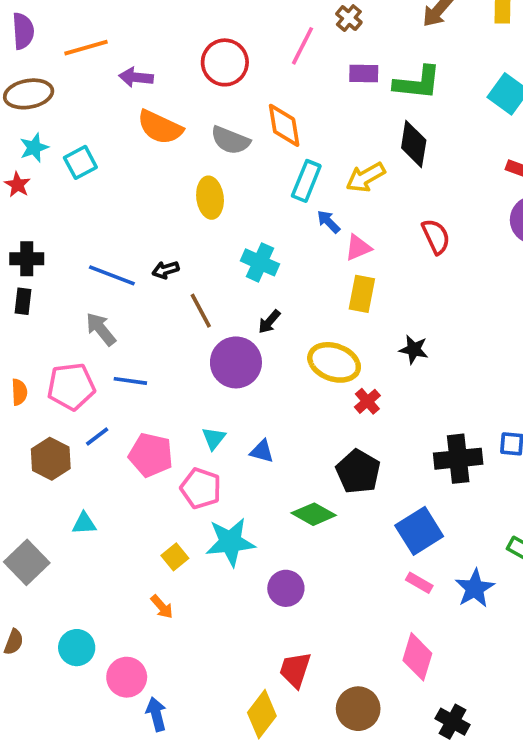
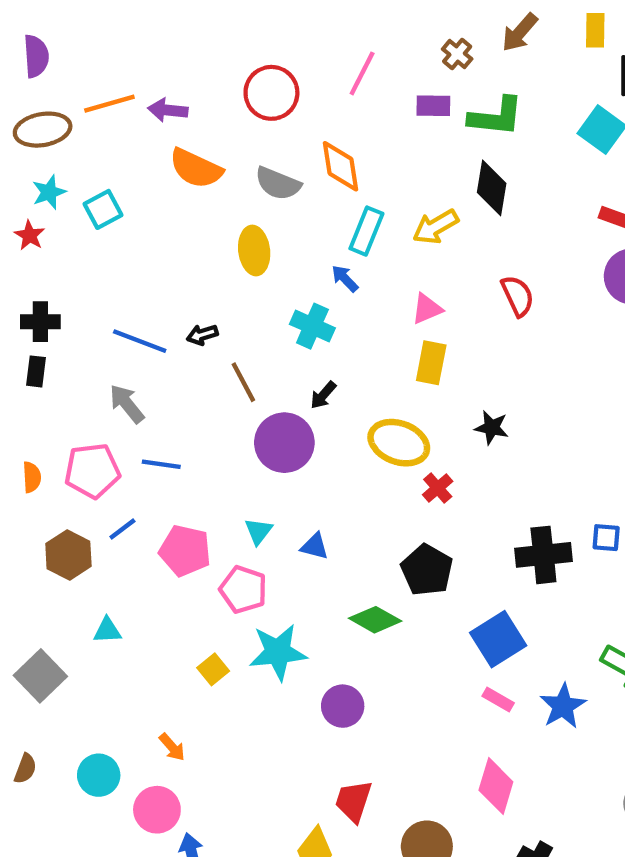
brown cross: (349, 18) -> (457, 54), moved
orange line: (86, 48) -> (109, 104), moved
blue arrow: (329, 222) -> (345, 279), moved
orange arrow: (162, 607) -> (172, 747), moved

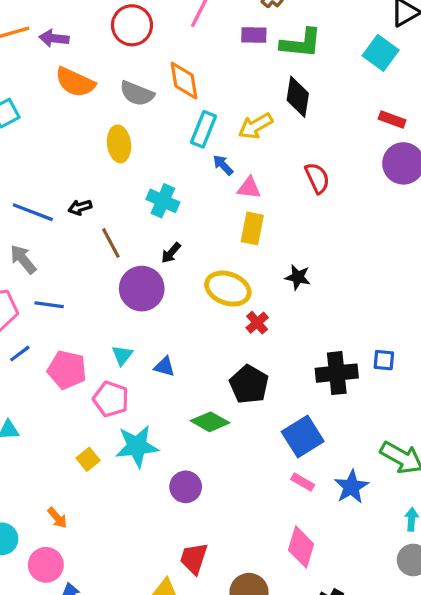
blue arrow: (345, 279) -> (223, 165), moved
pink triangle: (427, 309) -> (249, 188), turned 30

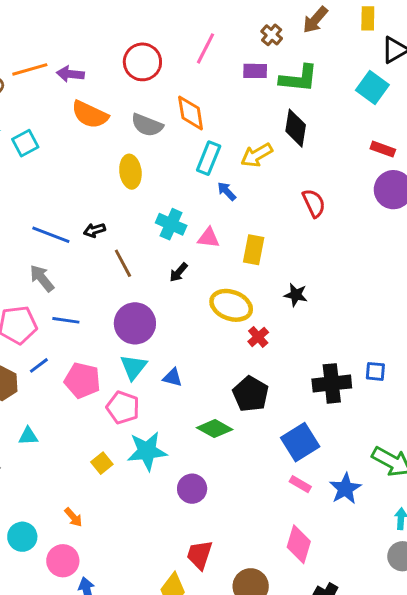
pink triangle: (249, 188) -> (209, 238), moved
purple circle: (142, 289) -> (135, 323), moved
cyan triangle: (122, 355) -> (133, 367), size x1.4

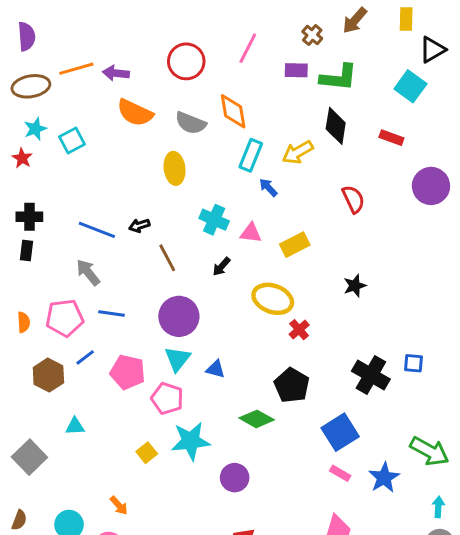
red rectangle: (383, 149) -> (391, 138), moved
yellow rectangle: (254, 250) -> (295, 245), turned 52
black star: (296, 295) -> (355, 286), moved, turned -30
black cross: (332, 383) -> (371, 375), turned 36

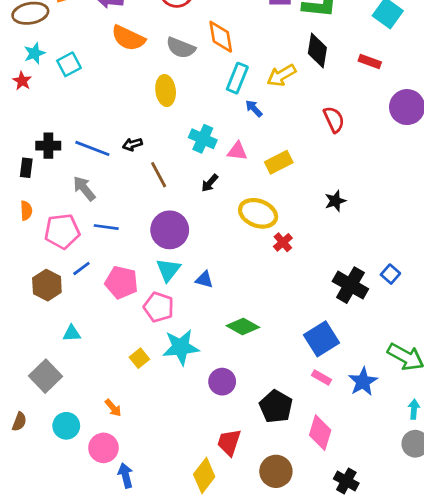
black cross: (29, 217) -> (48, 146), moved
orange semicircle: (24, 322) -> (26, 211), moved
blue square: (413, 363) -> (390, 274), turned 36
black pentagon: (292, 385) -> (276, 406), moved
gray square: (29, 457) -> (46, 376), moved

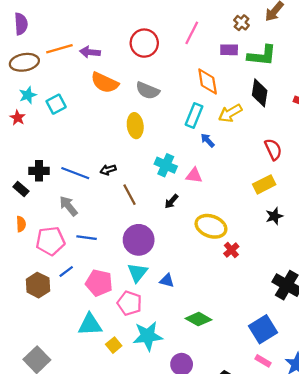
orange diamond: (221, 37) -> (208, 82), moved
yellow rectangle: (279, 162) -> (264, 184), moved
black rectangle: (26, 168) -> (21, 189), turned -56
cyan triangle: (72, 333) -> (90, 325), moved, size x1.6

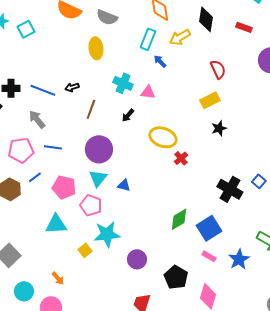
brown line: (130, 195) -> (91, 109), turned 48
green diamond: (199, 319) -> (179, 219), moved, turned -60
yellow square: (114, 345) -> (85, 250), moved

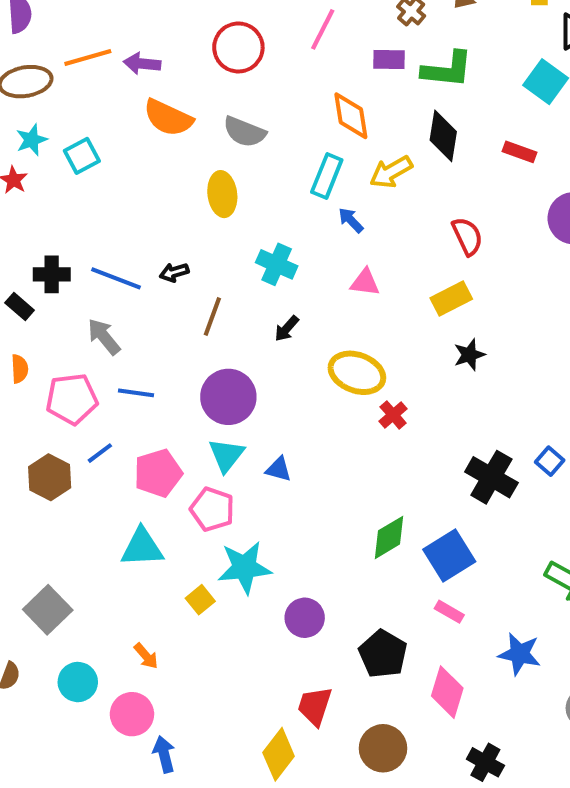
pink triangle: (148, 92) -> (365, 282), moved
pink pentagon: (64, 187) -> (158, 473), turned -30
blue star: (239, 259) -> (520, 654), moved, turned -30

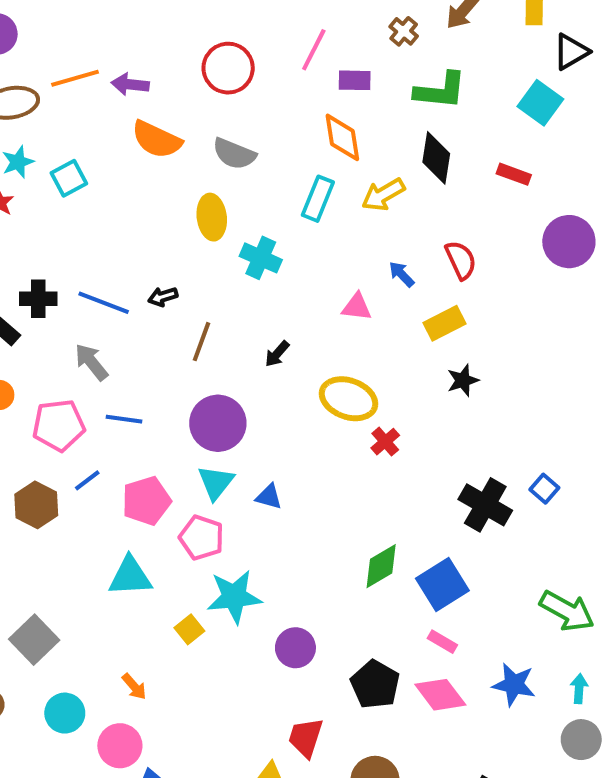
purple rectangle: (389, 60) -> (355, 80), moved
blue arrow: (351, 220) -> (402, 274), moved
cyan cross: (277, 264) -> (261, 258), moved
pink diamond: (447, 692) -> (440, 695), moved, turned -54

